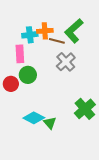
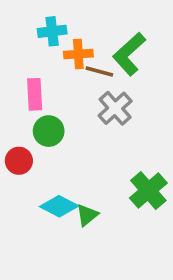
cyan cross: (30, 35) -> (52, 31), moved
red circle: (11, 84) -> (19, 161), moved
green triangle: (50, 123) -> (87, 215), turned 32

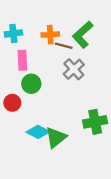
cyan cross: (52, 31) -> (13, 33), moved
green cross: (148, 191) -> (95, 122), turned 30
green triangle: (87, 215) -> (56, 137), size x1.5

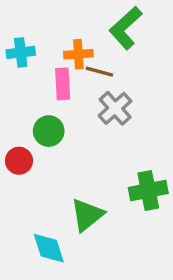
green L-shape: (83, 35) -> (126, 28), moved
pink rectangle: (22, 60) -> (63, 84), moved
cyan diamond: (38, 132) -> (49, 248), moved, turned 45

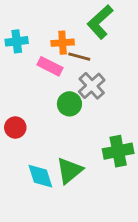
pink rectangle: (63, 84) -> (50, 66), turned -60
green circle: (49, 131) -> (69, 104), moved
cyan diamond: (49, 248) -> (40, 176), moved

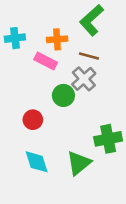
brown line: (79, 57) -> (89, 56), moved
red circle: (15, 127) -> (33, 120), moved
green triangle: (69, 171) -> (79, 163), moved

